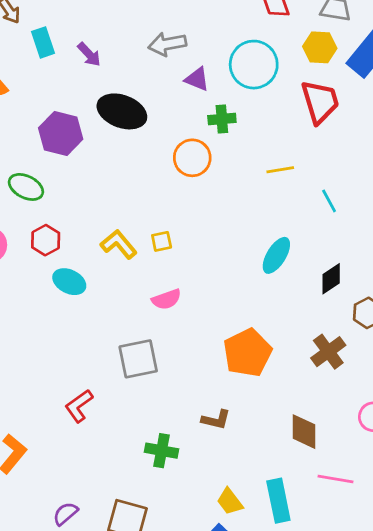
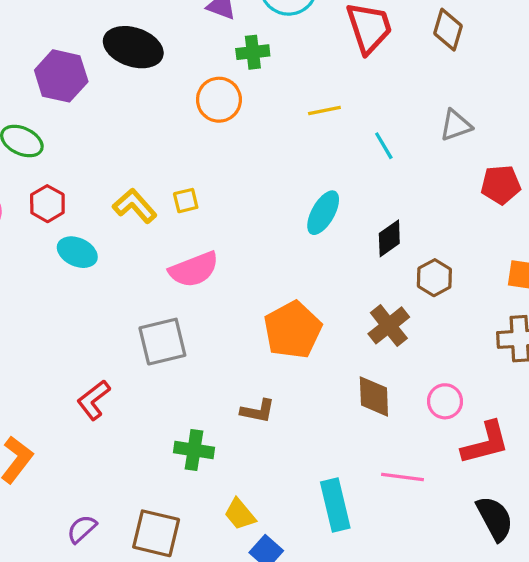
pink semicircle: (166, 299) -> (194, 269), size x1.4
brown diamond: (304, 432) -> (374, 396), moved
yellow trapezoid: (230, 501) -> (240, 514), moved

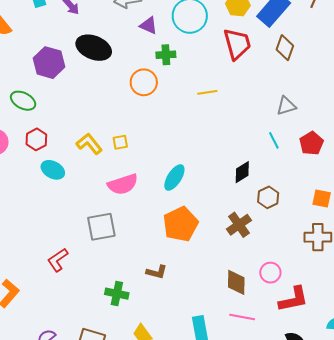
cyan line: (384, 146) -> (274, 140), moved
red pentagon: (501, 185) -> (311, 143), turned -30
cyan ellipse: (323, 213) -> (174, 178), moved
brown diamond: (374, 396) -> (236, 282), moved

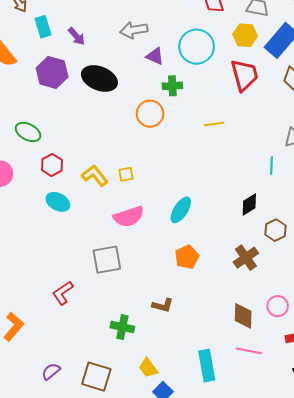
purple hexagon: (49, 63) -> (52, 72), moved
red hexagon: (36, 139) -> (52, 165), moved
cyan line: (274, 140) -> (271, 165), moved, turned 30
orange pentagon: (181, 224) -> (187, 257), size x0.7

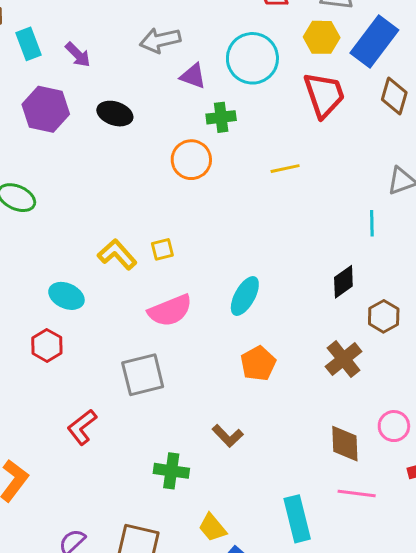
black ellipse: (99, 78) -> (115, 114), size x0.7
red hexagon: (52, 165) -> (47, 345), moved
brown L-shape: (163, 305) -> (228, 436), turned 35

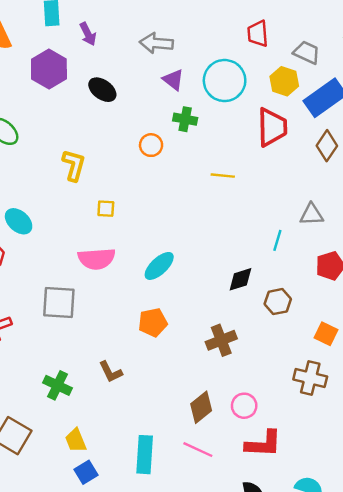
orange circle: (191, 160) -> (151, 145), size x0.7
yellow L-shape: (117, 254) -> (74, 165), moved, turned 40
brown hexagon: (384, 316) -> (278, 302), moved
brown diamond: (345, 444) -> (201, 407), turned 36

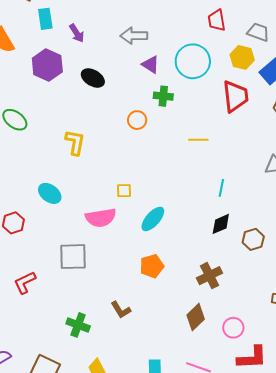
yellow square: (106, 209) -> (124, 191), moved
cyan ellipse: (19, 221) -> (50, 193), moved
cyan line: (277, 240) -> (221, 188), moved
brown diamond: (201, 407) -> (196, 317), moved

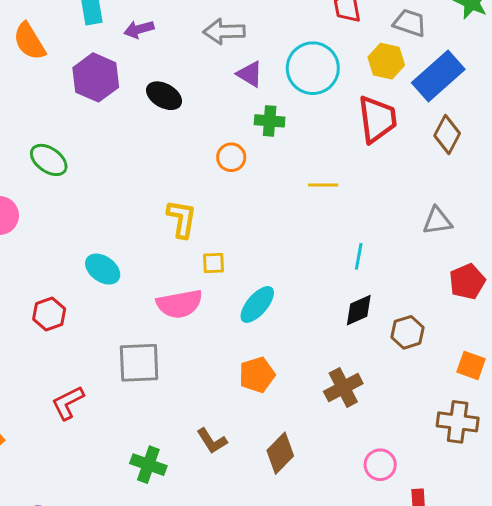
purple arrow: (77, 33) -> (139, 29), turned 108
yellow L-shape: (75, 142) -> (182, 219), moved
brown diamond: (196, 317) -> (280, 453), moved

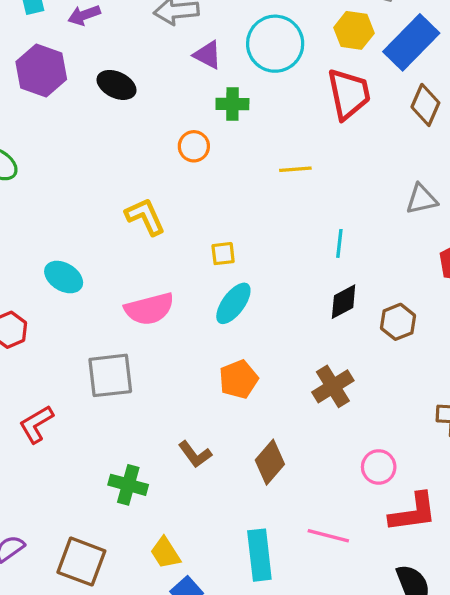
yellow L-shape: (182, 219) -> (145, 217), turned -30
yellow square: (213, 263) -> (223, 254), moved

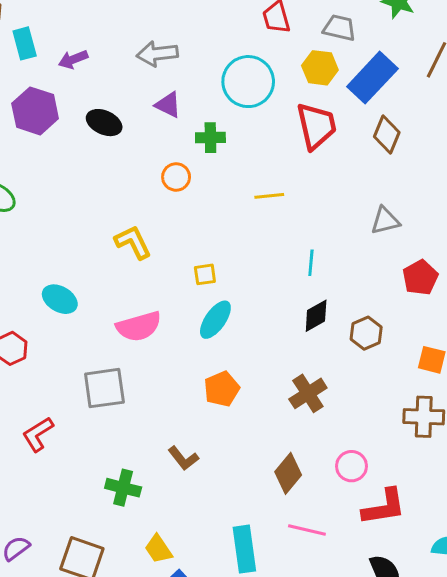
purple triangle: (208, 55) -> (168, 105), moved
brown diamond: (270, 462) -> (288, 473), moved

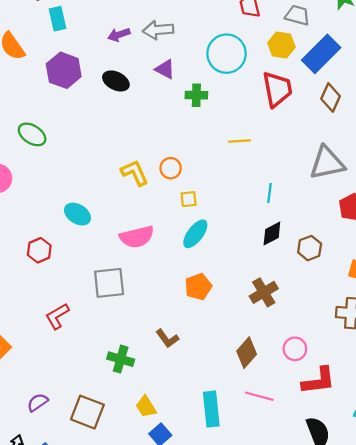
purple arrow: (73, 59) -> (119, 35), moved
orange circle: (176, 177) -> (171, 168), moved
gray triangle: (385, 221) -> (327, 163), size x1.6

